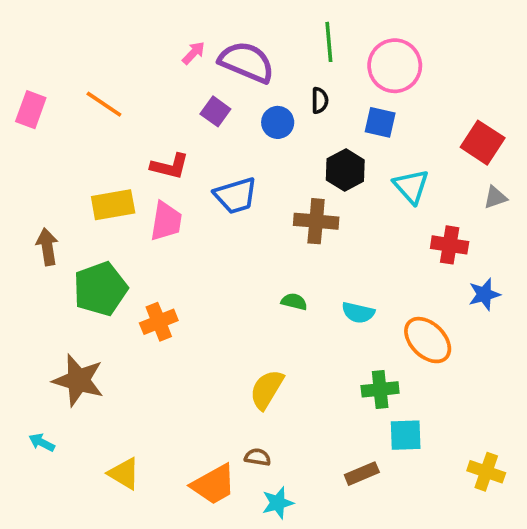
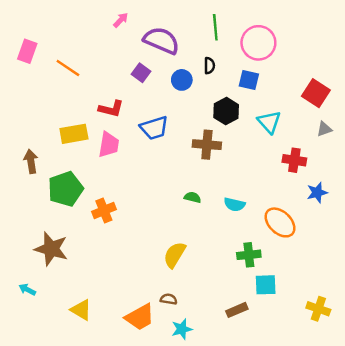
pink arrow: (194, 53) -> (121, 20), moved
pink rectangle: (31, 110) -> (27, 51), moved

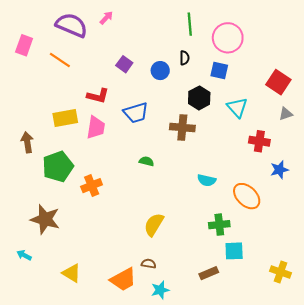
purple semicircle: (161, 40) -> (72, 25), moved
green semicircle: (193, 197) -> (146, 161), moved

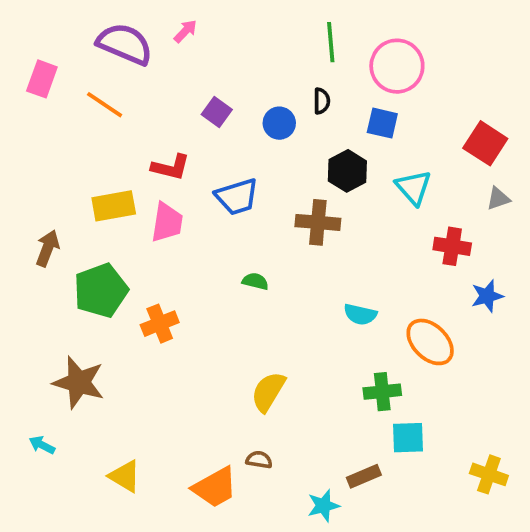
brown arrow: (27, 142) -> (47, 248), turned 30
cyan star: (160, 290) -> (323, 506), moved

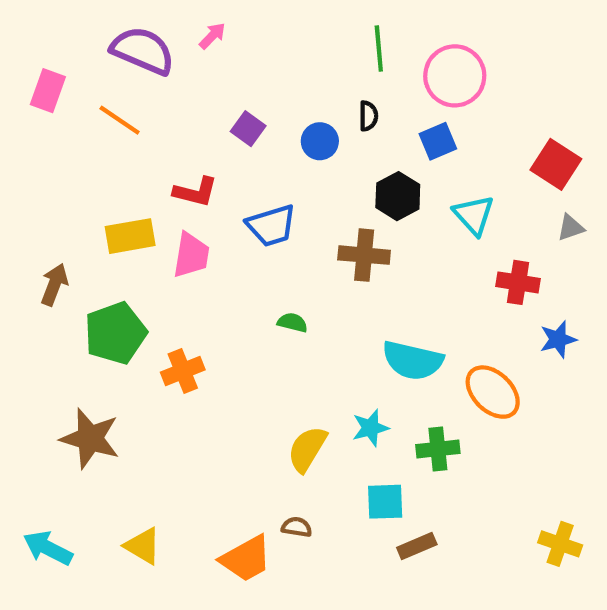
blue square: (382, 123) -> (438, 141), turned -36
cyan semicircle: (360, 314) -> (413, 360), size x1.6
cyan square: (408, 438) -> (385, 502), moved
cyan arrow: (42, 445) -> (48, 548), moved, size x1.6
cyan star: (323, 506) -> (370, 428), moved

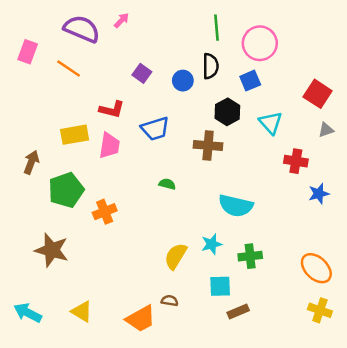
black semicircle: (368, 116) -> (210, 66), size x1.5
orange ellipse: (493, 392) -> (316, 268), moved

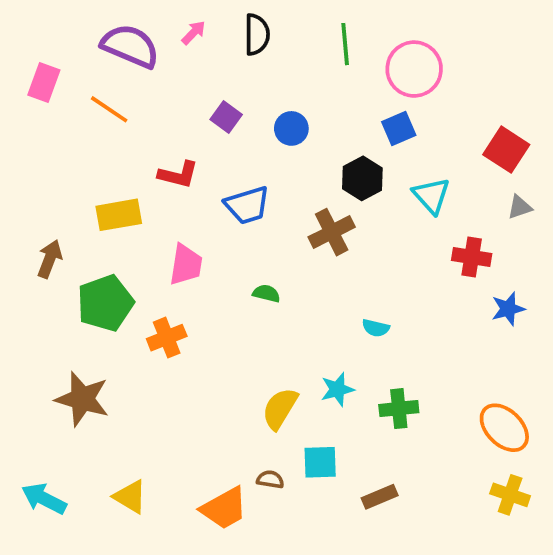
black semicircle: (210, 66) -> (257, 34), moved
pink trapezoid: (109, 146) -> (186, 265), moved
brown cross: (208, 146) -> (332, 232), turned -32
cyan semicircle: (236, 206) -> (376, 328), size x0.5
cyan square: (220, 286) -> (320, 462), moved

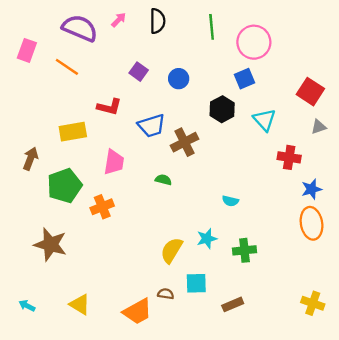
brown cross: (332, 232) -> (184, 142), moved
orange ellipse: (504, 428) -> (312, 223), moved, turned 36
cyan arrow: (44, 499) -> (27, 306), size x0.6

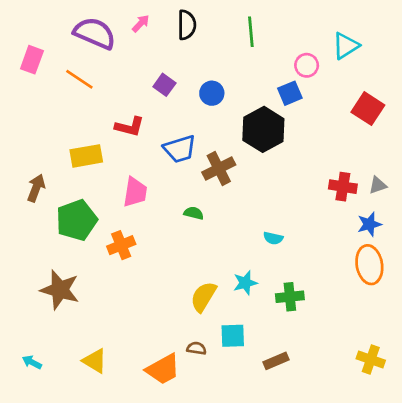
pink circle: (254, 42) -> (307, 65), moved, size x0.6
black hexagon: (222, 109) -> (263, 129), size x1.4
cyan triangle: (264, 120) -> (346, 46), moved, turned 40
gray triangle: (319, 127) -> (378, 185), moved

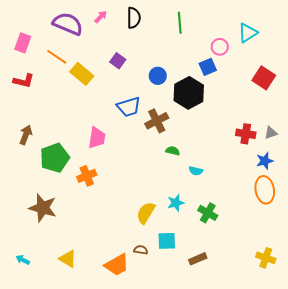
blue circle: (212, 93) -> (158, 76), moved
red L-shape: (130, 127) -> (24, 81), moved
yellow rectangle: (86, 156) -> (82, 74), moved, turned 50
green semicircle: (194, 213) -> (173, 151), moved
green cross: (290, 297) -> (208, 213), turned 36

